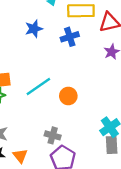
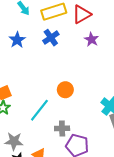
cyan line: (38, 87) -> (39, 110), moved

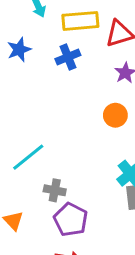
orange circle: (65, 90) -> (115, 115), moved

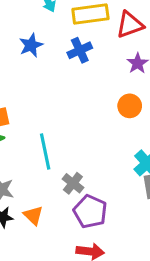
cyan line: (28, 157) -> (45, 152), turned -60
gray cross: (55, 190) -> (73, 183), turned 30

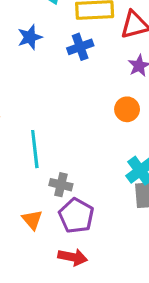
gray cross: (73, 183) -> (61, 185), turned -30
orange triangle: (33, 215) -> (32, 220), moved

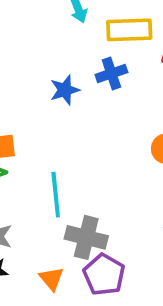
blue star: (30, 37) -> (65, 90), moved
gray cross: (61, 185) -> (86, 237), size x1.5

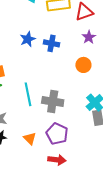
blue cross: (111, 74) -> (52, 43), moved, turned 35
gray cross: (86, 237) -> (53, 102), moved

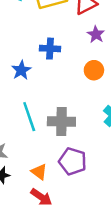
blue star: (28, 39) -> (21, 70), moved
red arrow: (57, 160) -> (41, 197), moved, turned 36

